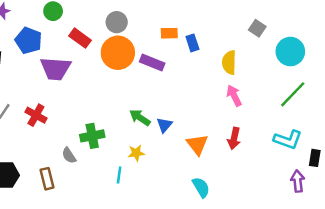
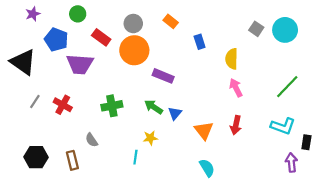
orange rectangle: (169, 33) -> (171, 21), moved, turned 40
cyan circle: (290, 52) -> (285, 30), moved
purple rectangle: (152, 63) -> (163, 76), moved
green cross: (92, 136) -> (112, 106), moved

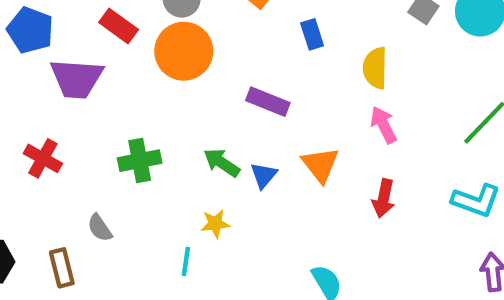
purple rectangle: (163, 76) -> (268, 102), moved
orange triangle: (204, 130) -> (320, 165), moved

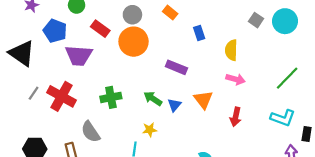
pink arrow: (384, 125) -> (236, 79), turned 132
red cross: (43, 158) -> (62, 96), size x1.5
gray semicircle: (100, 228) -> (91, 132), size x1.5

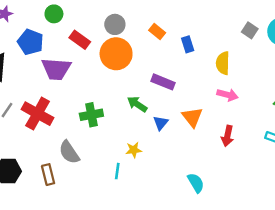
orange rectangle: (170, 13) -> (157, 31), moved
green arrow: (153, 99) -> (137, 104), moved

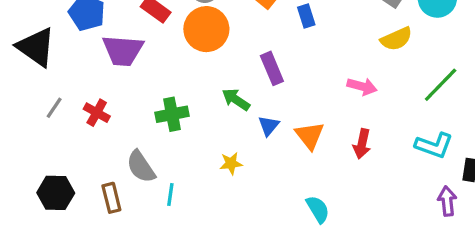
yellow semicircle: (223, 63) -> (396, 39), moved, turned -115
purple rectangle: (163, 82) -> (272, 68), turned 45
red cross: (37, 114) -> (97, 113), size x0.6
orange triangle: (192, 117) -> (310, 136), moved
cyan line: (117, 171) -> (170, 195), moved

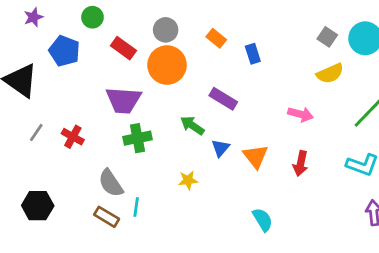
purple trapezoid: (123, 50) -> (123, 100), moved
purple rectangle: (272, 68) -> (223, 99), turned -36
brown rectangle: (111, 198) -> (107, 217), moved, turned -45

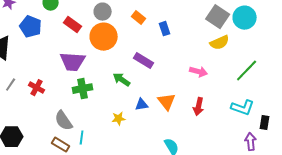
gray square: (327, 37) -> (218, 17), size x1.6
blue triangle: (220, 148) -> (142, 105), moved, turned 40

